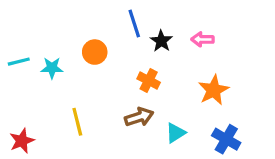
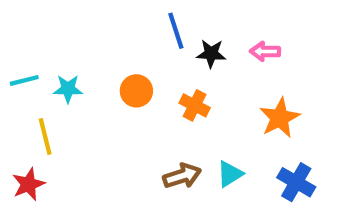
black star: (161, 41) -> (211, 54), turned -30
orange circle: (95, 52) -> (136, 91), moved
brown arrow: (139, 117) -> (182, 176), moved
yellow line: (77, 122) -> (45, 137), moved

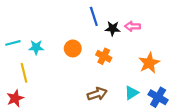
pink arrow: (265, 51) -> (133, 26), moved
cyan triangle: (230, 174) -> (131, 93), moved

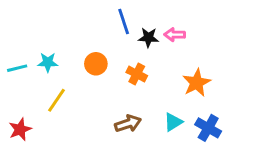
cyan line: (13, 43) -> (17, 68), moved
yellow line: (24, 73) -> (57, 100), moved, turned 48

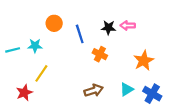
blue line: (124, 21) -> (80, 34), moved
orange circle: (96, 64) -> (54, 23), moved
red star: (20, 129) -> (24, 93), moved

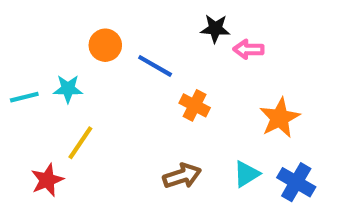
black star: (108, 28) -> (215, 29), moved
blue line: (80, 34) -> (155, 66), turned -42

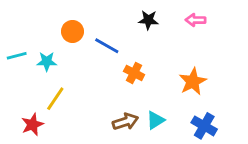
pink arrow: (248, 49) -> (196, 20), moved
cyan line: (24, 97) -> (17, 56), moved
cyan triangle: (246, 174) -> (155, 120), moved

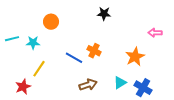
pink arrow: (196, 20) -> (155, 33), moved
blue line: (107, 46) -> (74, 58), moved
cyan triangle: (155, 120) -> (120, 83), moved

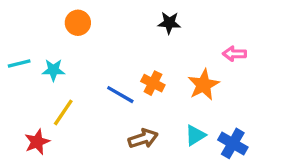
orange circle: (51, 22) -> (78, 23), moved
pink arrow: (155, 33) -> (234, 54), moved
orange star: (135, 57) -> (203, 85), moved

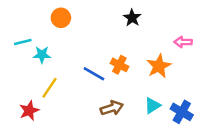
black star: (169, 23) -> (132, 18), turned 30
cyan line: (19, 64) -> (23, 42), moved

